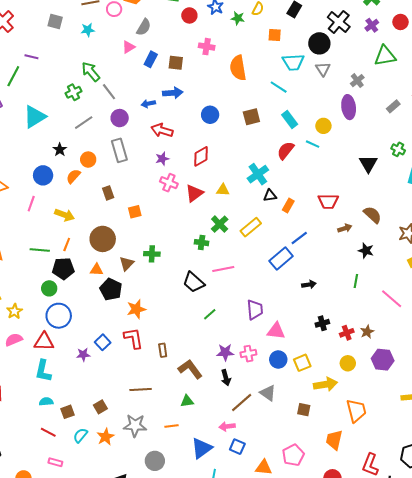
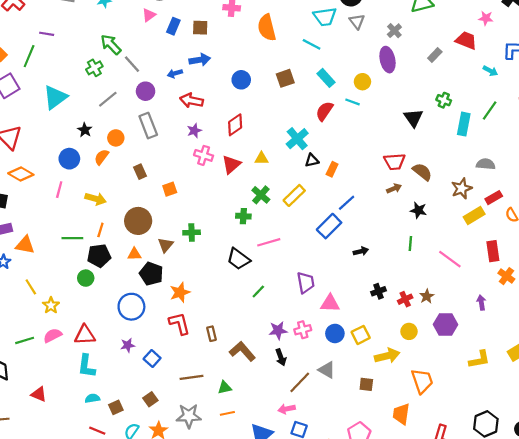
red trapezoid: (328, 201) -> (394, 162), moved
blue circle: (59, 316) -> (131, 307), moved
blue square: (103, 342) -> (152, 359), moved
green triangle: (187, 401) -> (225, 388), moved

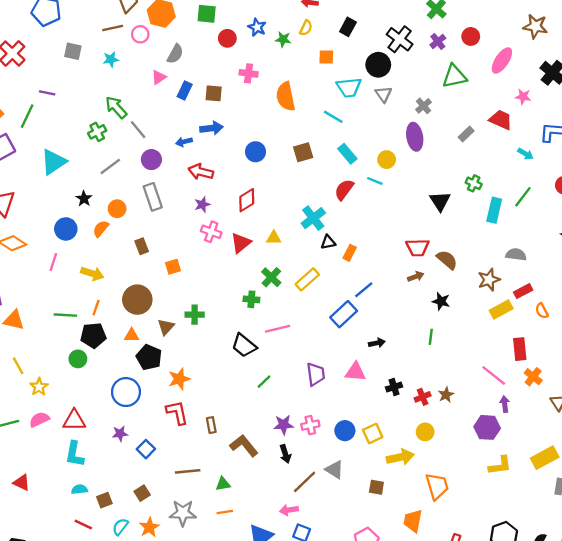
pink line: (450, 259) -> (494, 375), moved
pink triangle: (330, 303) -> (355, 372), moved
purple hexagon: (446, 324) -> (487, 427), moved

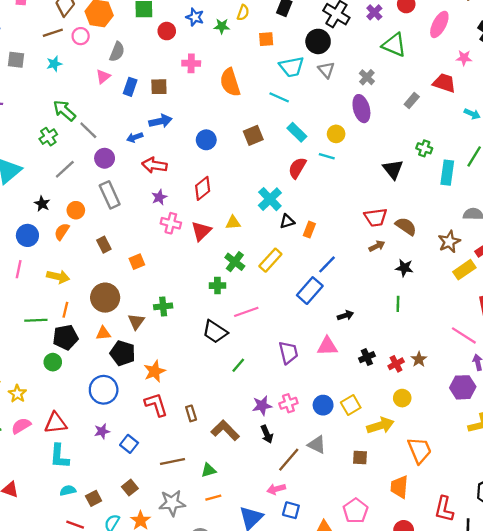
green triangle: (454, 76) -> (394, 45), turned 40

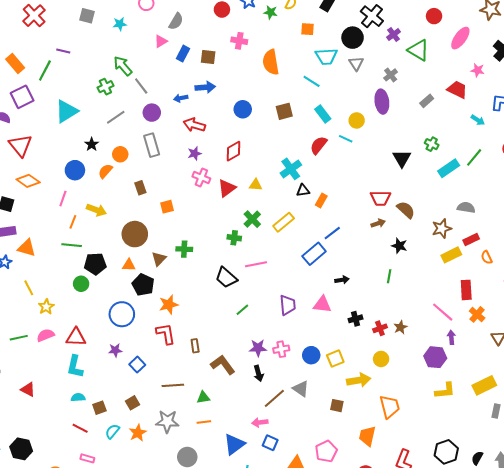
purple cross: (374, 12) -> (394, 35), moved
cyan rectangle: (447, 173) -> (449, 168), turned 40
orange line: (65, 310) -> (73, 222), moved

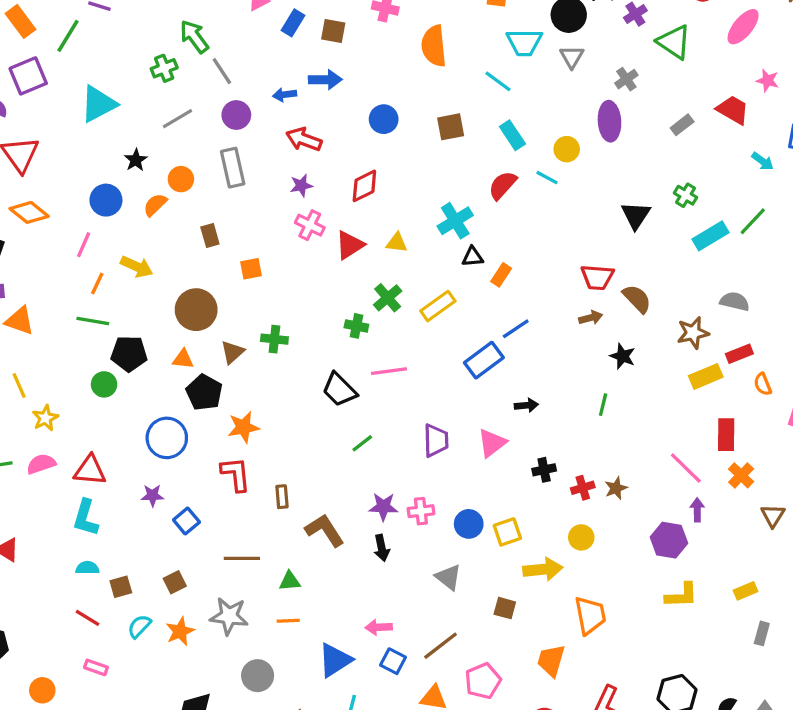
pink triangle: (322, 304) -> (492, 443), turned -48
yellow rectangle: (484, 385) -> (745, 591), size x0.6
brown line: (274, 398) -> (440, 646), moved

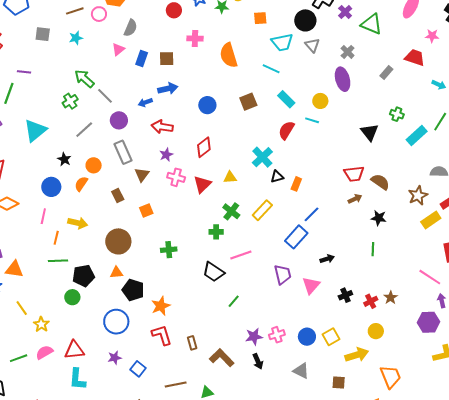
brown triangle: (232, 352) -> (142, 175), moved
purple trapezoid: (436, 440) -> (283, 274), moved

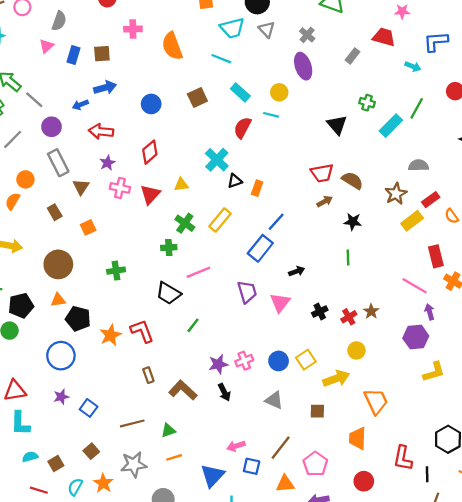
red L-shape: (162, 335) -> (142, 331), moved

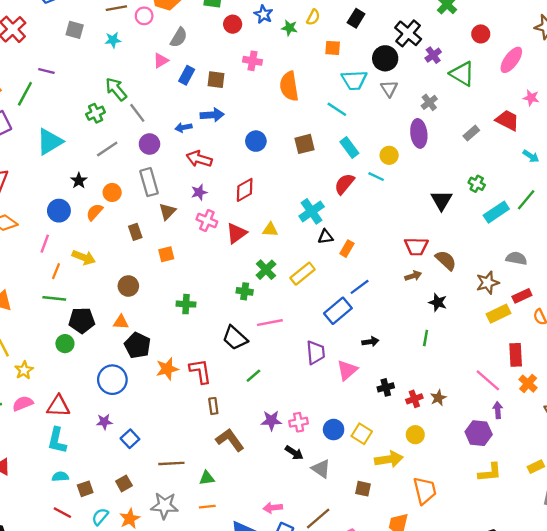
brown circle: (58, 264) -> (128, 286), size x0.7
yellow square: (306, 360) -> (362, 434), turned -36
brown rectangle: (148, 375) -> (213, 406), moved
black arrow: (224, 392) -> (294, 453), moved, turned -42

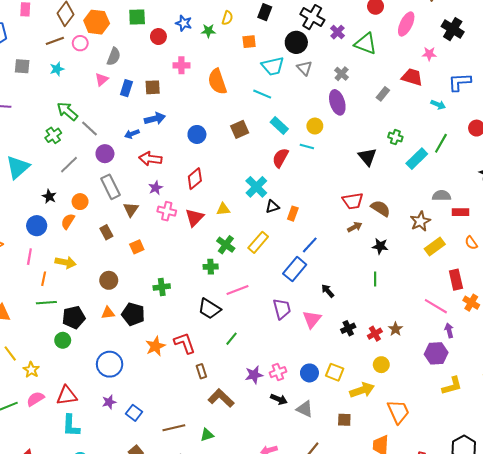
red rectangle: (522, 296) -> (461, 212), moved, turned 35
black arrow: (370, 342) -> (328, 291), turned -112
black pentagon: (137, 345) -> (133, 314), moved

